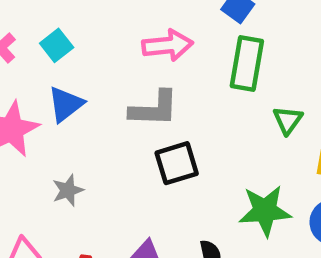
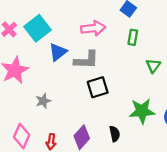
cyan square: (57, 45) -> (38, 28), size x1.6
green rectangle: (247, 63) -> (133, 37), size x0.6
blue triangle: (66, 104) -> (58, 52), moved

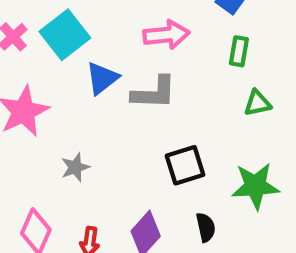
green triangle: (153, 66) -> (257, 103), moved, turned 42
black square: (98, 87) -> (185, 165), moved

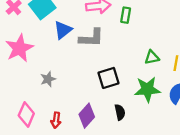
green rectangle: (239, 51) -> (126, 15), moved
green triangle: (257, 103) -> (152, 57), moved

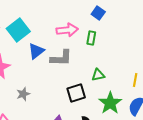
green triangle: (152, 57) -> (98, 75), moved
green star: (147, 89) -> (110, 103), turned -30

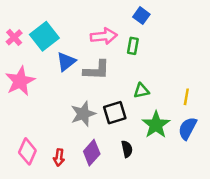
gray star: (23, 94) -> (83, 114), moved, size x1.5

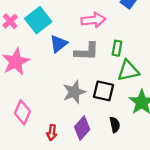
green rectangle: (133, 46) -> (117, 48), moved
green triangle: (141, 91) -> (128, 71), size x1.5
black square: (115, 113) -> (103, 91), turned 30
pink diamond: (27, 151) -> (22, 112), moved

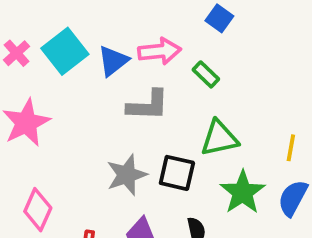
blue triangle: (58, 44) -> (113, 61), moved
green rectangle: (117, 48) -> (206, 74), moved, turned -56

